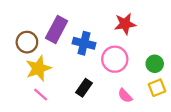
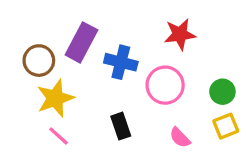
black rectangle: (84, 88) -> (121, 126), turned -54

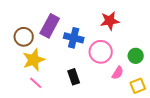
yellow square: (226, 126) -> (138, 86), moved
pink semicircle: (180, 138) -> (118, 73), moved, turned -104

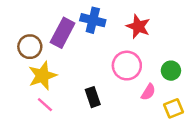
red star: (110, 21) -> (138, 26), turned 30
blue cross: (74, 38) -> (93, 20), moved

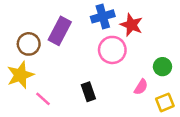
blue cross: (93, 20) -> (103, 16), moved, turned -30
pink circle: (127, 66) -> (112, 50), moved
yellow star: (42, 76) -> (20, 75), moved

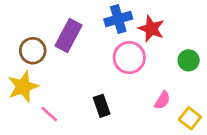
green circle: (162, 67) -> (189, 60), moved
yellow square: (165, 102) -> (190, 118), turned -30

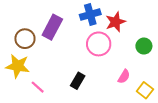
red star: (151, 29) -> (115, 22), turned 30
yellow star: (23, 87) -> (18, 66), turned 30
black rectangle: (102, 106) -> (78, 81), turned 49

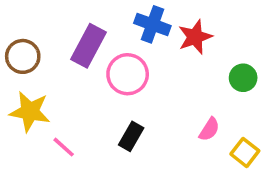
blue cross: (90, 14) -> (152, 24), turned 36
brown circle: (25, 39) -> (23, 56), moved
pink circle: (99, 44) -> (128, 74), moved

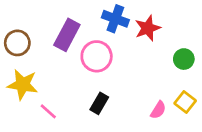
pink semicircle: (209, 129) -> (158, 110), moved
yellow square: (245, 152) -> (185, 102), moved

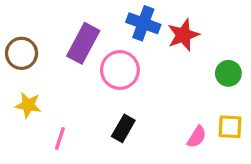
yellow star: (23, 85) -> (28, 105), size x0.7
yellow square: (185, 102) -> (230, 127), turned -35
pink line: (48, 111) -> (60, 138), turned 66

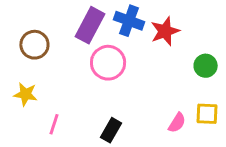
purple rectangle: (83, 43) -> (90, 25), moved
brown circle: (22, 53) -> (34, 45), moved
black rectangle: (123, 128) -> (111, 130), moved

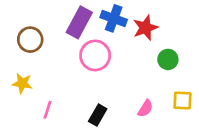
green circle: (206, 66) -> (168, 59), moved
pink semicircle: (177, 123) -> (145, 108), moved

